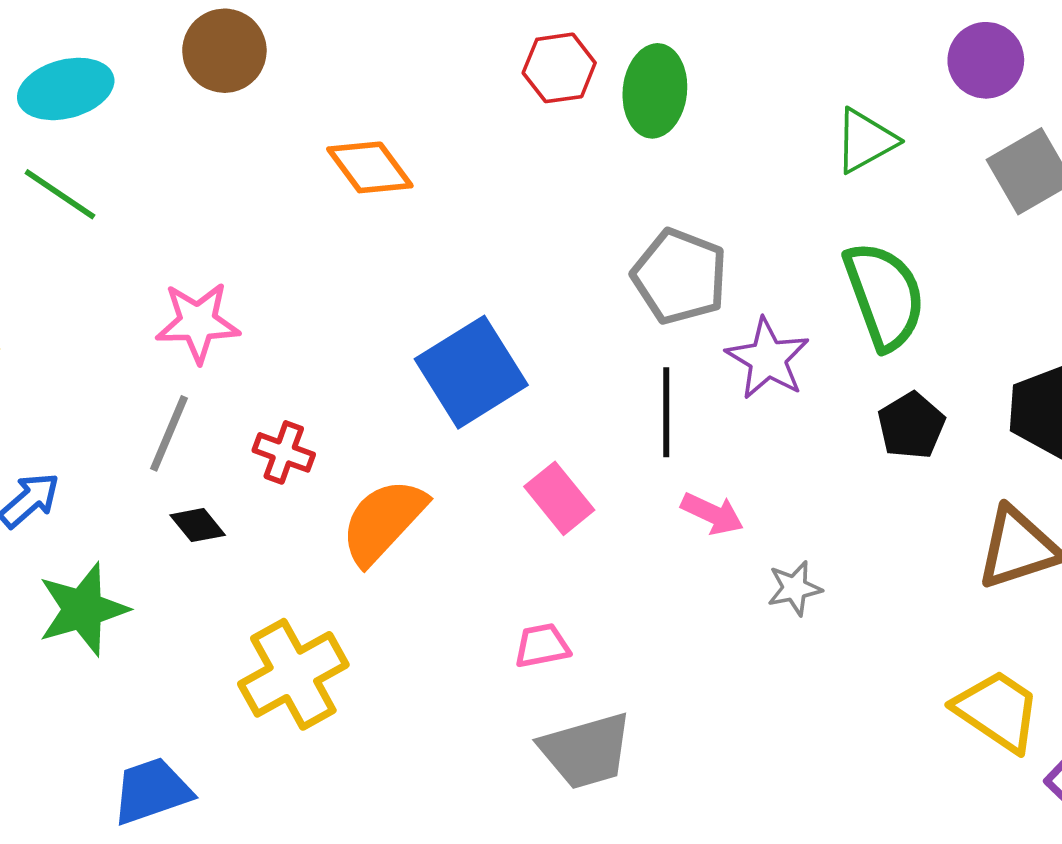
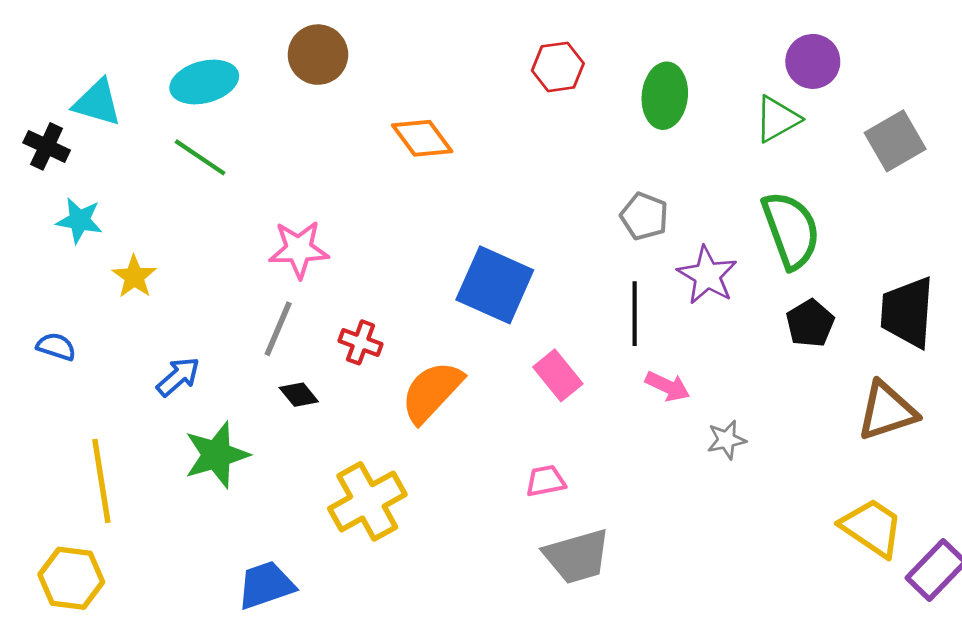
purple circle: (986, 60) -> (813, 61), moved
green ellipse: (655, 91) -> (665, 96), moved
gray pentagon: (680, 276) -> (644, 216), size x0.7
blue square: (471, 372) -> (495, 285), turned -34

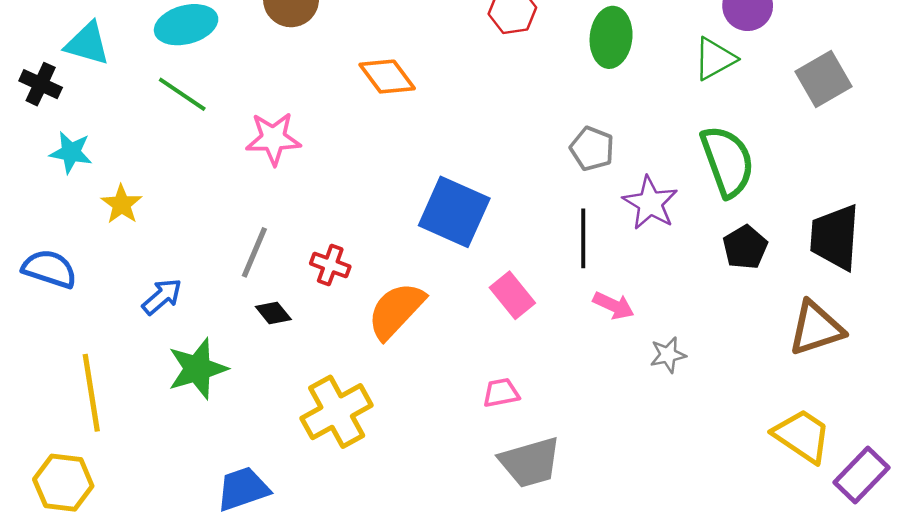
pink star: (299, 249) -> (273, 138), moved
blue semicircle: (56, 347) -> (49, 269), size x1.5

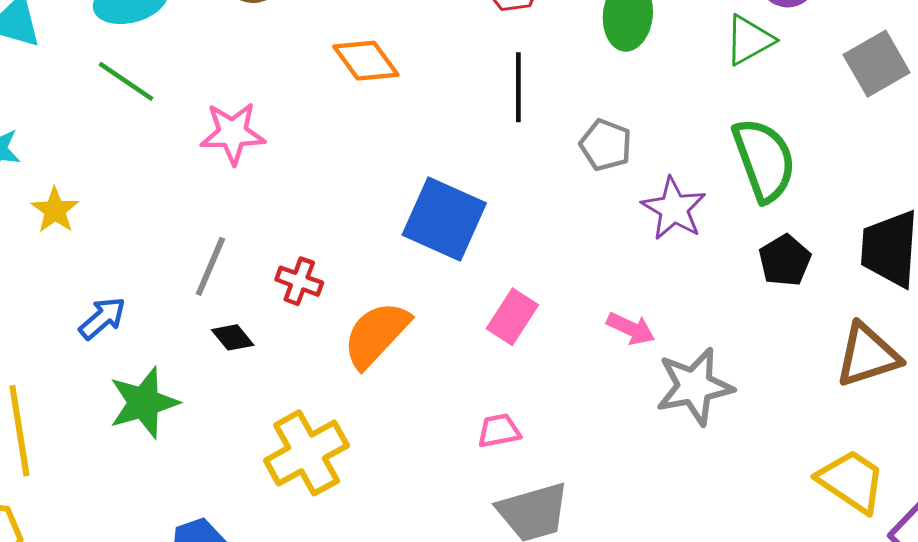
black line: (583, 238) -> (518, 87), moved
pink rectangle: (512, 295) -> (512, 317), turned 72
gray star: (668, 355) -> (694, 386), size x1.8

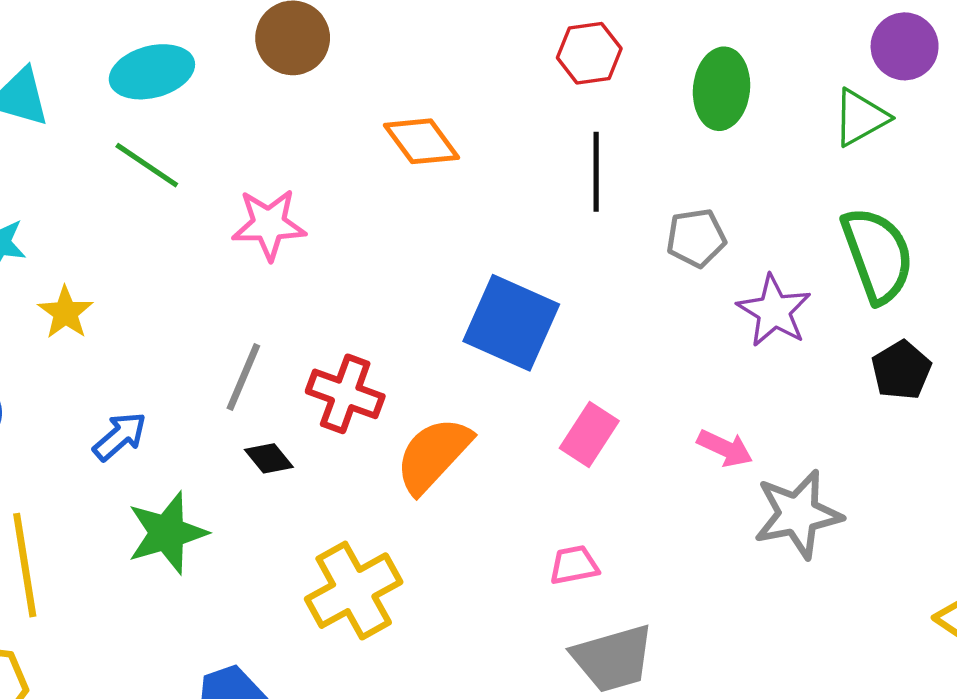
gray pentagon: (606, 145) -> (696, 238), turned -30
red cross: (299, 281) -> (345, 394), size x1.4

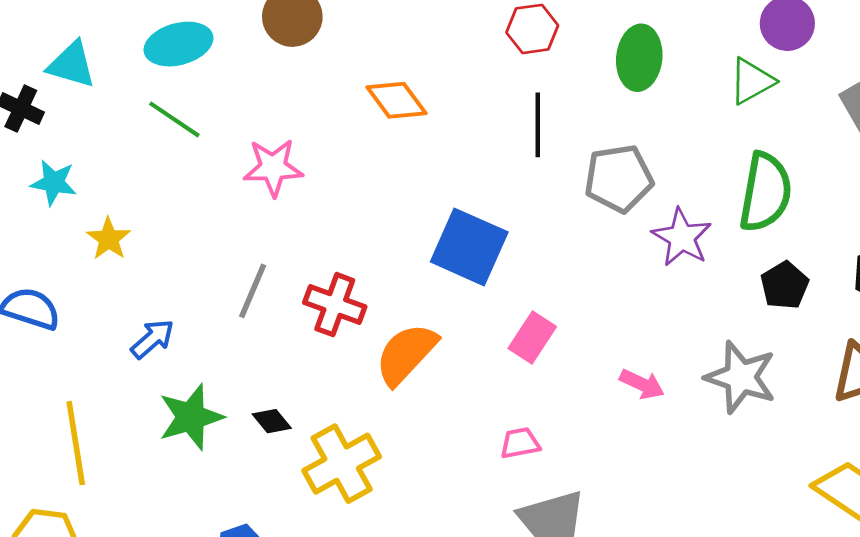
gray pentagon: (696, 238) -> (619, 178), size x1.4
green semicircle: (877, 255) -> (765, 192), turned 30
pink arrow: (725, 448) -> (642, 384), moved
black diamond: (269, 458) -> (272, 421), moved
gray star: (798, 514) -> (741, 377), moved, turned 30

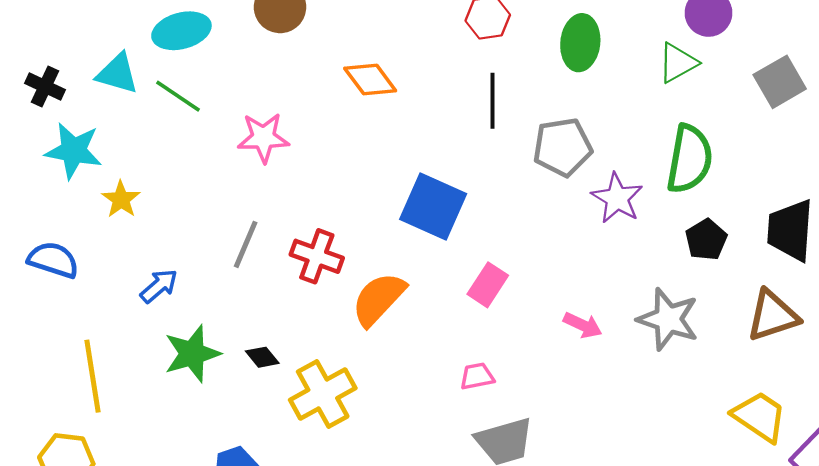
cyan triangle: (72, 65) -> (117, 74), moved
cyan star: (54, 183) -> (73, 151), size x1.4

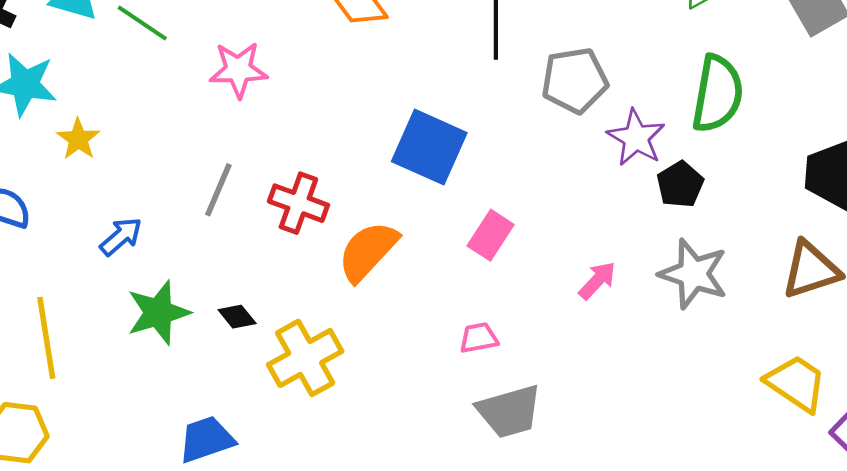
black pentagon: (706, 240) -> (680, 184), moved
pink arrow: (583, 325) -> (597, 281), turned -72

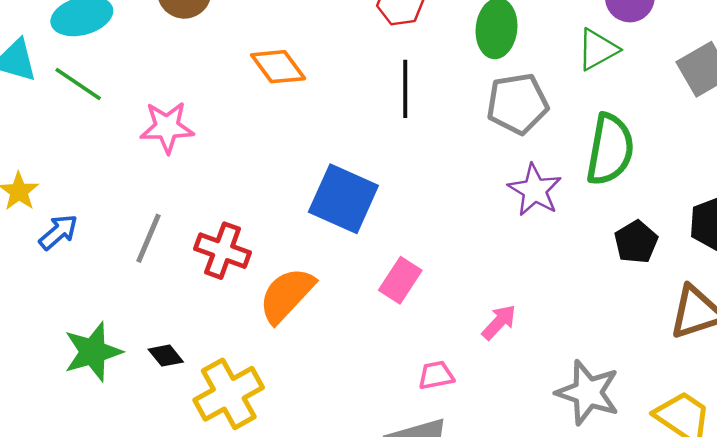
gray pentagon: (575, 80) -> (517, 104), moved
black pentagon: (680, 184) -> (636, 242), moved
blue arrow: (121, 237) -> (58, 232), moved
gray star: (693, 274) -> (588, 393), moved
pink trapezoid: (479, 338) -> (436, 375), moved

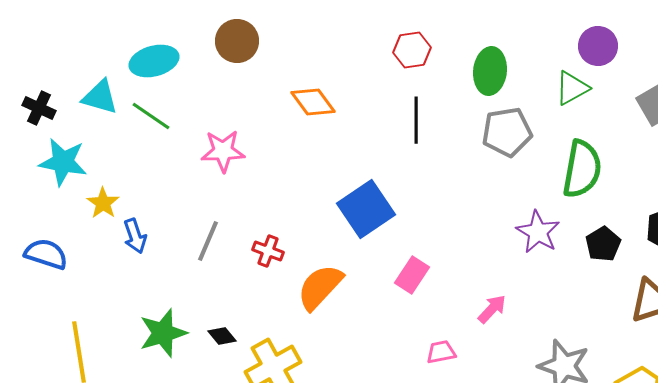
purple star: (535, 190) -> (538, 232), moved
blue square: (343, 199) -> (366, 209), turned 32
blue arrow: (58, 232) -> (135, 236), turned 112
red cross: (223, 251) -> (268, 251), size x0.7

